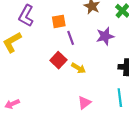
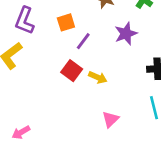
purple line: (71, 38) -> (83, 41), turned 64

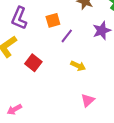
red square: (72, 71) -> (33, 63), moved

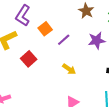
orange square: (53, 20) -> (45, 29), moved, turned -32

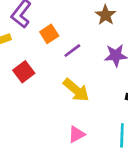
yellow arrow: (69, 69) -> (76, 90), size x1.5

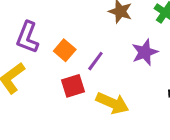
red square: (24, 72) -> (73, 86), moved, turned 36

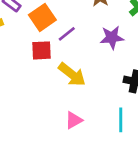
orange square: (65, 50) -> (42, 17), size x1.4

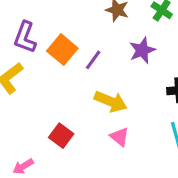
red square: (41, 50) -> (61, 136), moved, turned -35
pink triangle: (74, 120) -> (120, 137), moved, turned -36

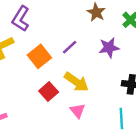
orange square: (62, 50) -> (39, 56), moved
red square: (61, 136) -> (49, 91), moved

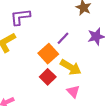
purple L-shape: (21, 19) -> (20, 17), turned 55
orange square: (39, 56) -> (48, 54), moved

